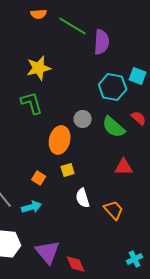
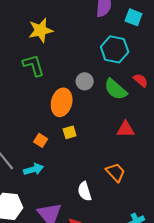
cyan square: (138, 76) -> (134, 17), moved
white semicircle: (83, 198) -> (85, 191), moved

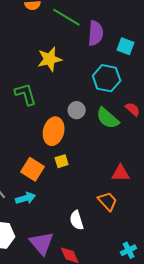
yellow star: (41, 30) -> (50, 59), moved
red triangle: (126, 129) -> (121, 173), moved
orange square: (41, 140) -> (33, 169), size x1.6

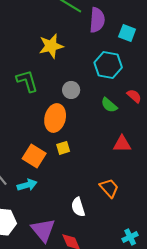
gray circle: (77, 110) -> (71, 90), moved
green semicircle: (108, 118) -> (109, 105), size x0.7
red triangle: (121, 173) -> (122, 144), moved

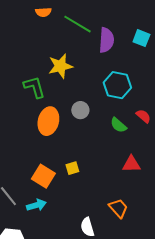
cyan square: (127, 33) -> (141, 38), moved
green L-shape: (27, 81) -> (34, 87), moved
orange ellipse: (55, 118) -> (48, 121), moved

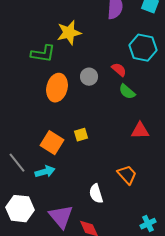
cyan hexagon: (117, 85) -> (143, 48), moved
green L-shape: (34, 87) -> (43, 54), turned 115
red semicircle: (143, 116) -> (119, 70), moved

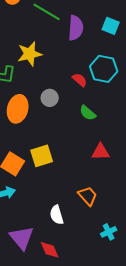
red semicircle: (119, 70) -> (80, 80), moved
yellow square: (81, 135) -> (42, 156), size x1.6
cyan cross: (148, 224) -> (109, 232), moved

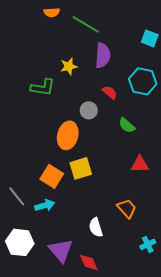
purple semicircle: (76, 28) -> (103, 55), moved
yellow star: (30, 54) -> (69, 66), size x0.7
red semicircle: (80, 80) -> (110, 92), moved
orange ellipse: (18, 109) -> (68, 135), moved

